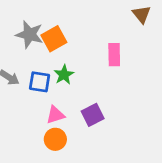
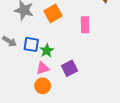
orange square: (54, 39) -> (53, 13), moved
green star: (64, 75) -> (47, 51), moved

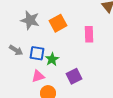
pink triangle: (43, 68) -> (38, 76), moved

